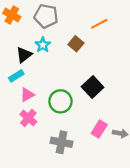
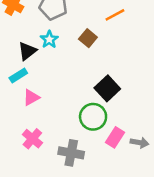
green circle: (60, 101) -> (93, 117), moved
pink cross: (28, 118) -> (32, 139), moved

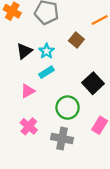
cyan star: (49, 39) -> (46, 51), moved
cyan rectangle: (18, 76) -> (46, 72), moved
green circle: (93, 117) -> (68, 108), moved

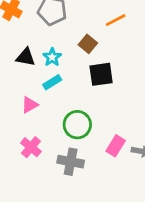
black triangle: (24, 51) -> (26, 57), turned 49
black square: (93, 83) -> (101, 74), moved, turned 35

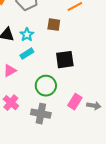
brown square: (88, 44) -> (54, 25), turned -32
black square: (101, 74) -> (65, 60), moved

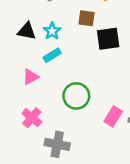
black square: (65, 60) -> (108, 39), moved
gray cross: (41, 114) -> (57, 144), moved

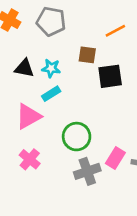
cyan star: (52, 31) -> (51, 68), turned -30
pink triangle: (31, 77) -> (28, 116), size x1.5
gray cross: (57, 144) -> (87, 171), moved, turned -30

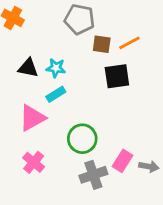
gray pentagon: (51, 21) -> (79, 19), moved
orange line: (115, 31) -> (129, 43), moved
brown square: (87, 55) -> (102, 44), moved

